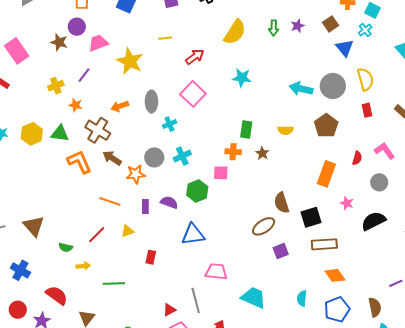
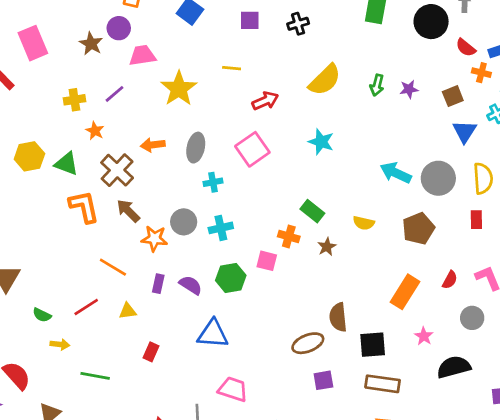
green rectangle: (246, 130) -> (312, 211), turned -72

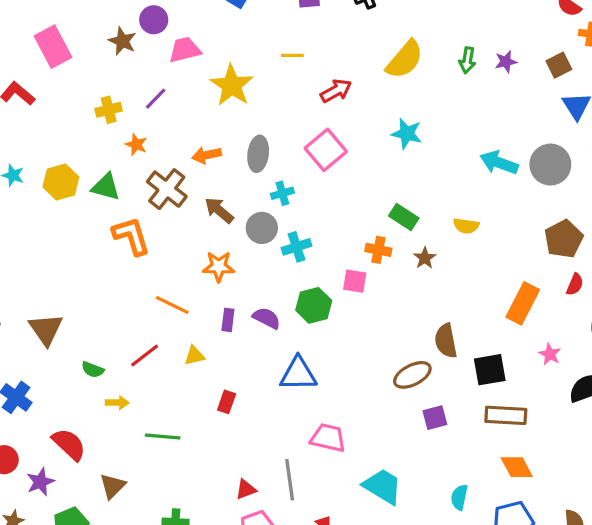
brown arrow: (128, 211) -> (219, 210), moved
gray circle: (184, 222) -> (262, 228), moved
brown pentagon: (418, 229) -> (564, 239), moved

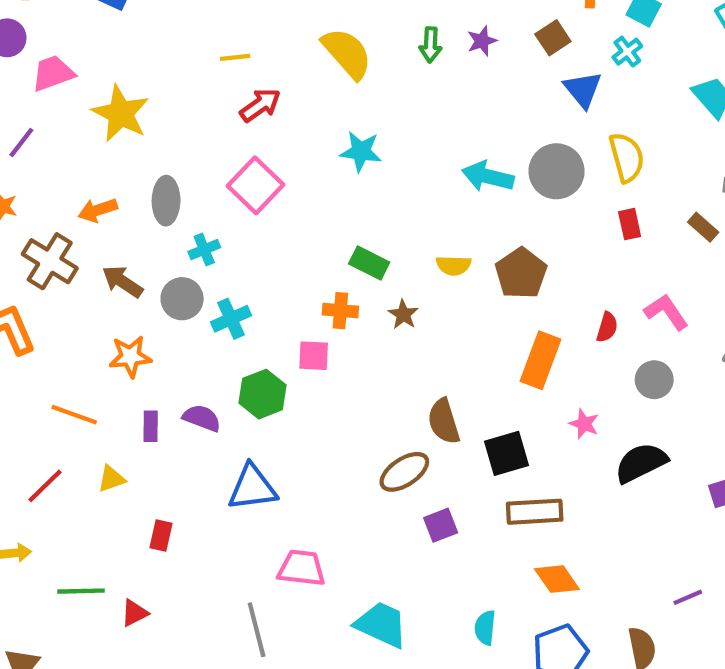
yellow line: (292, 55) -> (235, 57), moved
yellow semicircle: (405, 60) -> (347, 53), turned -75
brown pentagon: (564, 239) -> (521, 273), moved
red triangle: (246, 489) -> (134, 613), moved

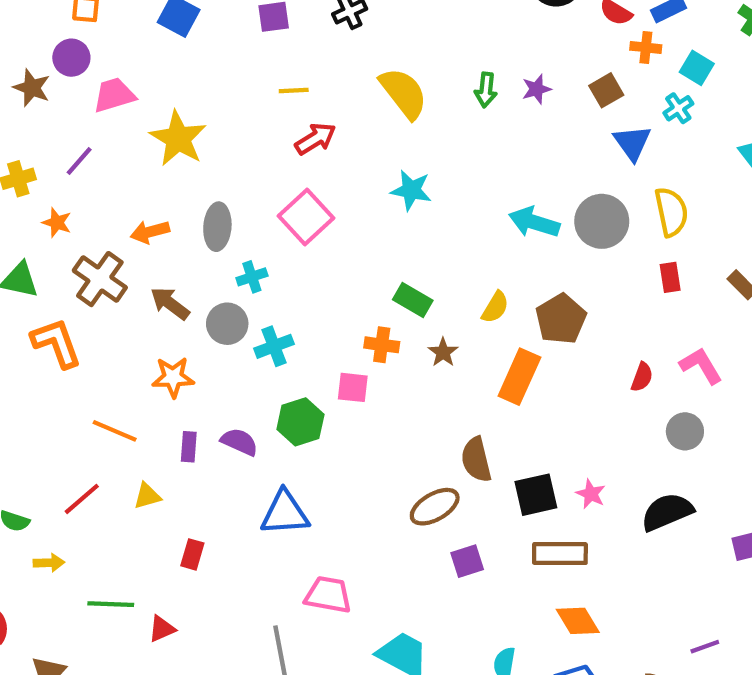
yellow semicircle: (454, 265) -> (495, 307), turned -64
orange rectangle: (540, 360) -> (519, 377), moved
pink star: (584, 424) -> (591, 494), moved

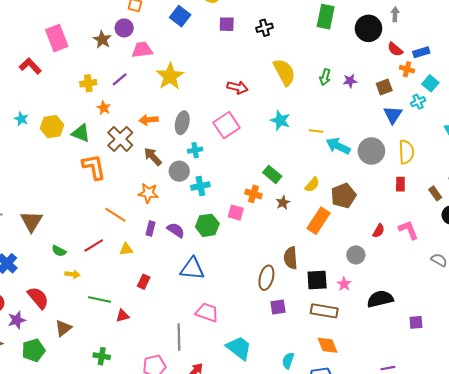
yellow line: (294, 90) -> (316, 131), moved
red arrow: (315, 139) -> (237, 87), turned 36
gray circle: (685, 431) -> (356, 255), moved
brown ellipse: (435, 507) -> (266, 278), turned -55

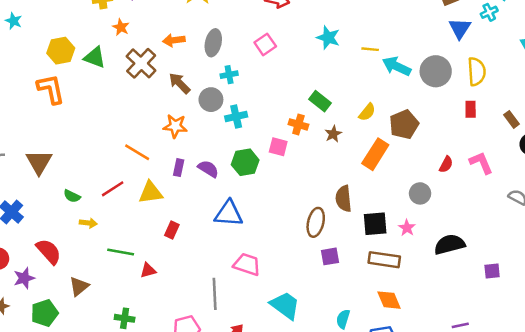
cyan star: (21, 119) -> (14, 21), moved
pink square: (227, 125) -> (265, 44), size x0.7
orange L-shape: (94, 167) -> (51, 89), moved
yellow triangle: (126, 249) -> (151, 192), size x1.5

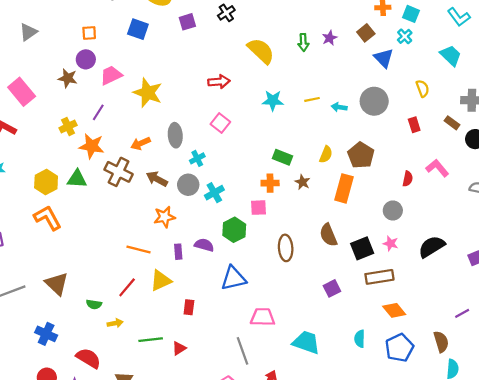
orange star: (121, 27) -> (92, 146), size x1.6
cyan arrow: (397, 66) -> (339, 107), size x0.6
yellow semicircle: (477, 72) -> (423, 88), moved, size x0.7
brown ellipse: (316, 222) -> (286, 248), moved

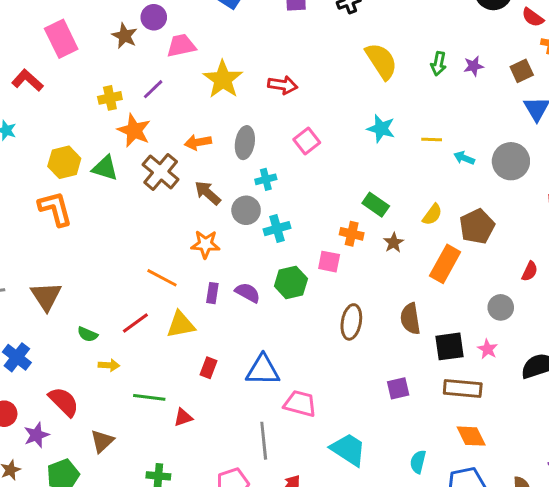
red arrow: (219, 82) -> (283, 85), moved
blue triangle: (233, 278) -> (263, 370), moved

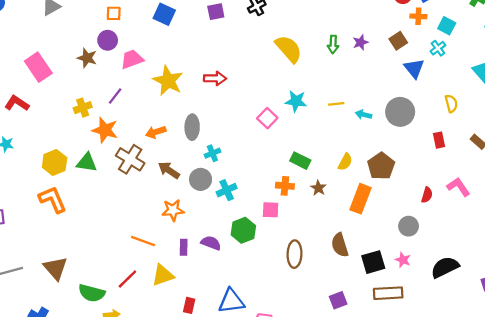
pink square: (307, 141) -> (267, 118), moved
green semicircle: (88, 334) -> (92, 293), size x1.6

